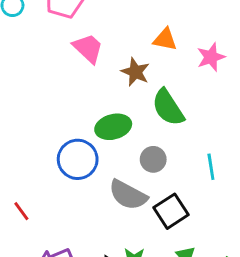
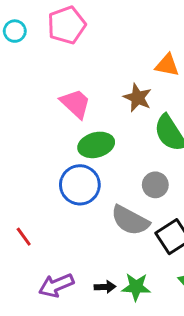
pink trapezoid: (88, 48) -> (75, 104), moved
green ellipse: (113, 127) -> (96, 145), moved

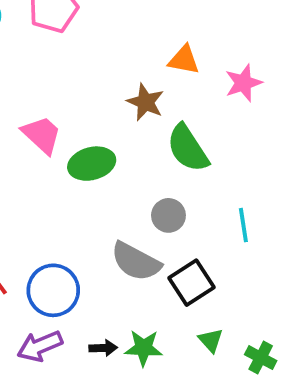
pink trapezoid: (75, 104) -> (42, 135), moved
blue circle: (80, 185) -> (53, 290), moved

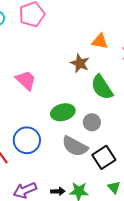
green ellipse: (92, 164) -> (63, 112), moved
blue circle: (53, 290) -> (27, 140), moved

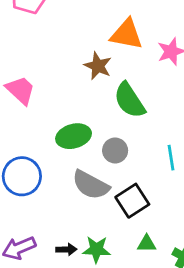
orange triangle: (100, 41) -> (127, 34), size x1.4
green triangle: (114, 187) -> (147, 244), turned -48

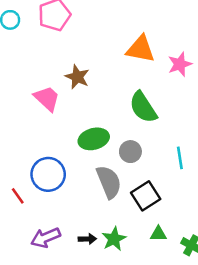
brown star: (98, 66) -> (77, 77), moved
gray semicircle: (91, 185) -> (109, 182), turned -140
green star: (96, 249) -> (114, 239), turned -30

